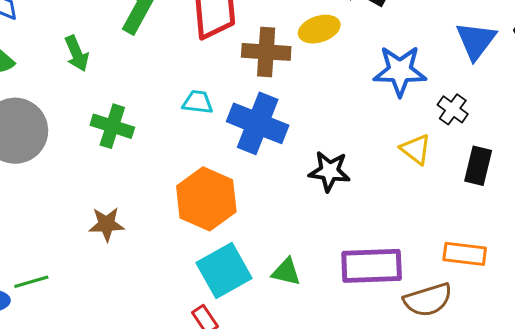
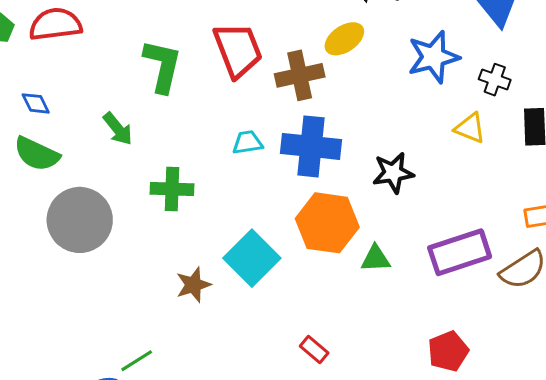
orange hexagon: (206, 199) -> (327, 223), moved
cyan square: (224, 270) -> (252, 258), moved
green triangle: (286, 272) -> (376, 259), moved

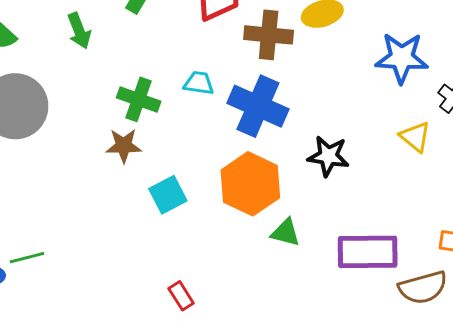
green cross: (172, 189) -> (139, 99), moved
cyan square: (252, 258) -> (168, 195), size x0.7
brown star: (193, 285) -> (124, 146), moved
red rectangle: (314, 349) -> (181, 296), moved

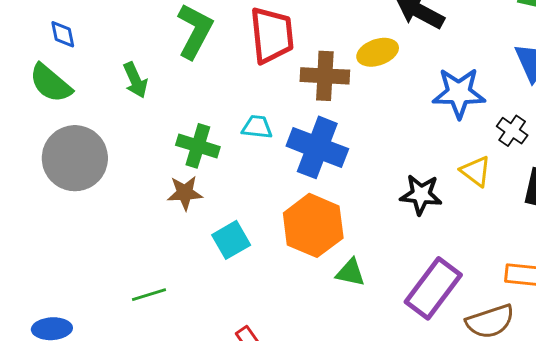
black star: (328, 156) -> (421, 195), moved
purple rectangle: (368, 252) -> (433, 288), turned -50
green line: (27, 258) -> (149, 295), moved

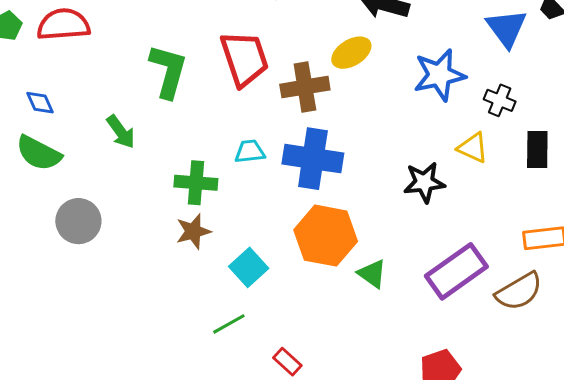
gray circle: (75, 158) -> (78, 221), size x0.7
green triangle: (350, 273) -> (372, 274), turned 36
purple rectangle: (433, 288) -> (456, 271), turned 30
green line: (149, 295) -> (229, 324), moved

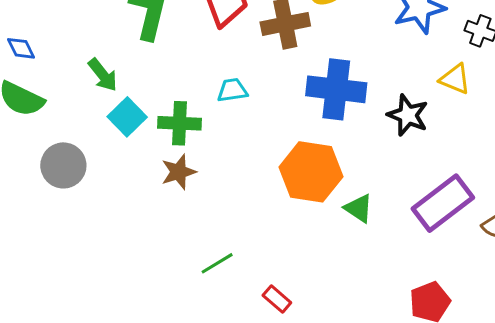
blue cross: (313, 159) -> (336, 89), moved
black star: (424, 182) -> (408, 115), turned 30
cyan square: (249, 267) -> (127, 117), moved

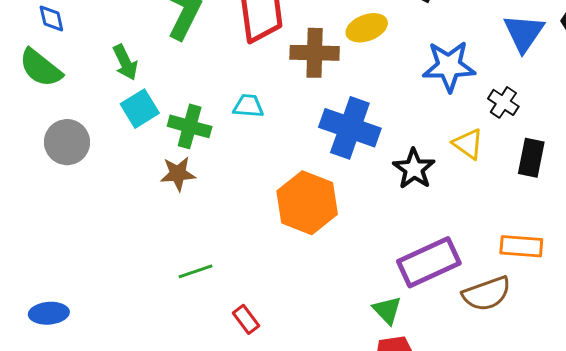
green triangle: (359, 208) -> (387, 310), moved

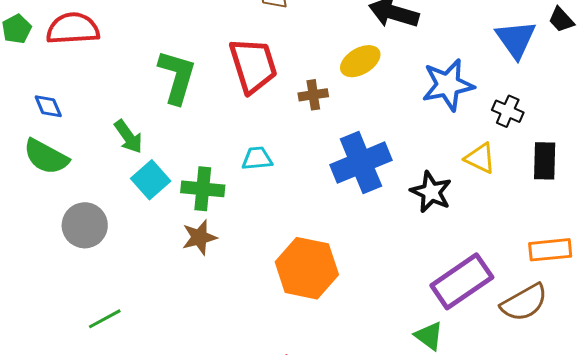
brown cross: (315, 53) -> (313, 95), size x0.6
blue cross: (350, 128) -> (361, 163), turned -32
orange hexagon: (307, 203) -> (307, 268), moved
green line: (195, 271) -> (105, 319), moved

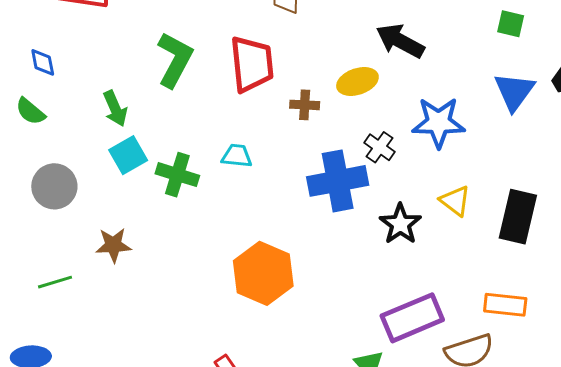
black cross: (508, 111) -> (380, 147), moved
green semicircle: (46, 157) -> (30, 111), size x0.7
black rectangle: (545, 161) -> (518, 217), size x1.4
brown star: (199, 237) -> (113, 245), moved

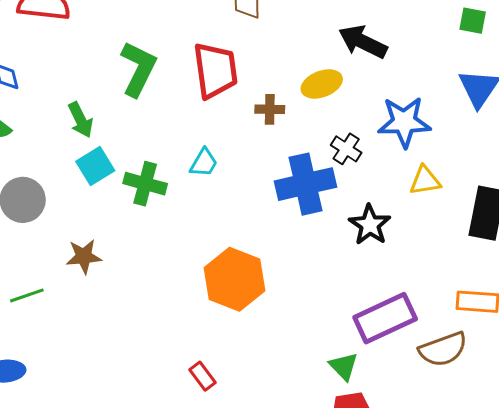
cyan trapezoid: (237, 156) -> (204, 163), turned 116
yellow triangle: (455, 201) -> (425, 181), moved, turned -44

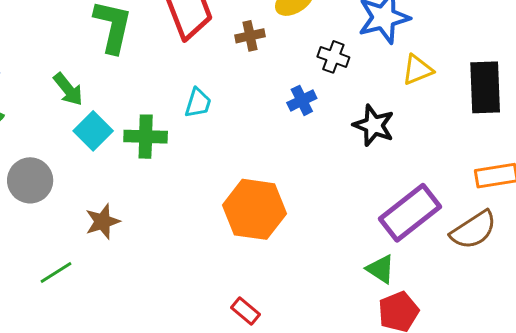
blue cross: (305, 184) -> (302, 100), size x0.5

